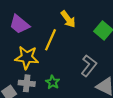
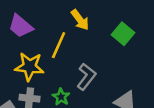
gray L-shape: (89, 66) -> (86, 77), moved

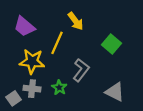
green square: (123, 34) -> (111, 44), moved

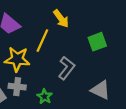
green square: (111, 44) -> (97, 42), turned 30
green star: (59, 88) -> (45, 97), moved

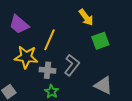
yellow arrow: (61, 19) -> (86, 17), moved
gray cross: (17, 87) -> (47, 70), moved

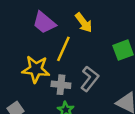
yellow arrow: (86, 17) -> (84, 23), moved
purple trapezoid: (19, 24) -> (44, 23), moved

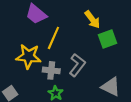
yellow arrow: (84, 23) -> (92, 20), moved

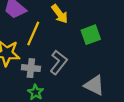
yellow arrow: (92, 20) -> (60, 14), moved

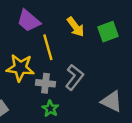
yellow line: (33, 34) -> (48, 47), turned -40
green square: (91, 35) -> (108, 32), moved

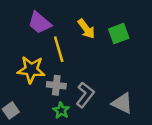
gray L-shape: (74, 77) -> (85, 95), moved

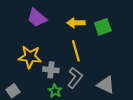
yellow arrow: (86, 29) -> (76, 23), turned 126
yellow line: (59, 49) -> (76, 51), moved

